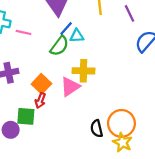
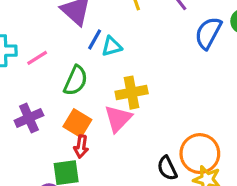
pink line: (23, 32) -> (37, 58), turned -32
green semicircle: (59, 46) -> (76, 81), moved

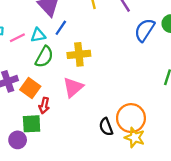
cyan triangle: (112, 46) -> (38, 35), moved
yellow cross: (132, 93) -> (79, 54), moved
orange square: (77, 123) -> (30, 88), moved

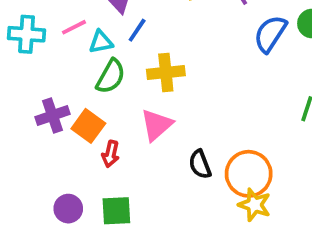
pink line: (17, 38) -> (74, 27), moved
green square: (32, 124) -> (116, 211), moved
black semicircle: (106, 127) -> (200, 164), moved

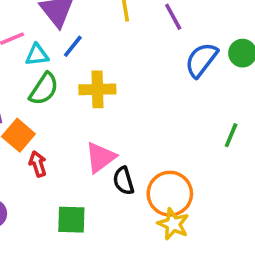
pink triangle: (157, 125) -> (100, 157), moved
red arrow: (111, 154) -> (38, 164), turned 145
green square: (116, 211) -> (71, 220), moved

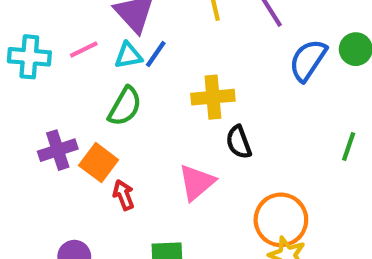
cyan triangle: (37, 55) -> (128, 55), moved
yellow cross: (97, 89) -> (213, 97), moved
black semicircle: (123, 181) -> (239, 142), moved

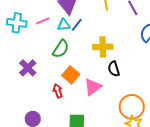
purple cross: (58, 150) -> (28, 68), turned -30
orange square: (99, 163) -> (71, 75), moved

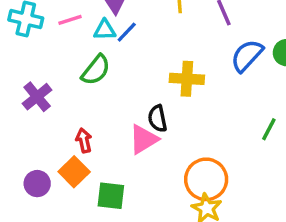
yellow cross: (103, 47) -> (187, 79), moved
black semicircle: (114, 69) -> (157, 119), moved
orange square: (71, 75) -> (74, 172), moved

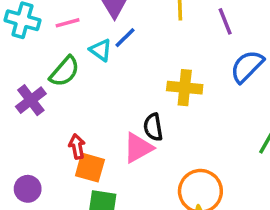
cyan triangle: (105, 30) -> (101, 50), moved, turned 35
green semicircle: (96, 70) -> (64, 71), moved
orange square: (74, 172) -> (90, 168), moved, turned -32

